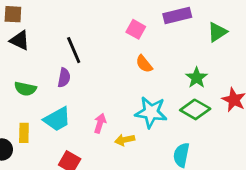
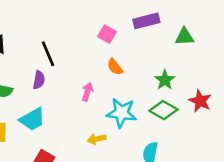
green triangle: (217, 32) -> (184, 37), turned 30
pink arrow: (100, 123) -> (87, 92), moved

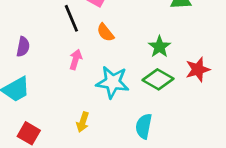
black line: (48, 54) -> (71, 18), moved
red star: (200, 101) -> (198, 69), turned 30
yellow arrow: (97, 139) -> (83, 122), moved, turned -60

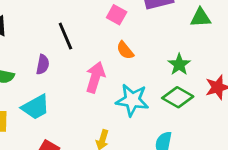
black line: (71, 18) -> (65, 36), moved
pink arrow: (76, 59) -> (95, 77), size x1.5

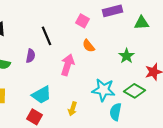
green diamond: (178, 97) -> (135, 91), moved
cyan star: (132, 100) -> (104, 90), moved
cyan trapezoid: (36, 107) -> (42, 95), moved

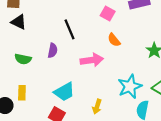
pink arrow: (68, 65) -> (92, 60), turned 65
cyan star: (104, 90) -> (130, 86), turned -30

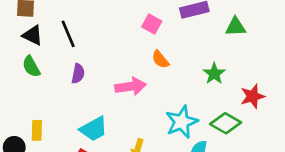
black line: (70, 29) -> (68, 34), moved
green semicircle: (23, 59) -> (31, 67), moved, turned 49

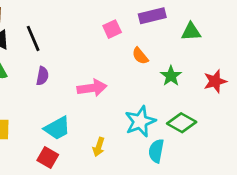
pink square: (152, 24) -> (112, 29), turned 36
orange semicircle: (160, 59) -> (140, 56), moved
red star: (253, 96) -> (215, 81), moved

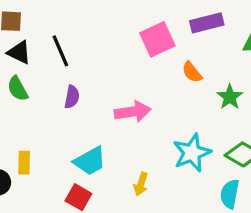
pink square: (112, 29) -> (157, 39), size x1.5
cyan semicircle: (156, 151) -> (230, 194), moved

